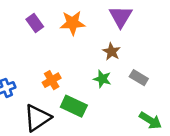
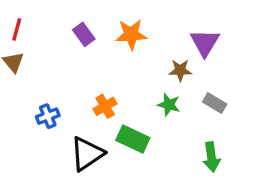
purple triangle: (121, 16) -> (205, 43), moved
brown star: (111, 52) -> (180, 70), turned -30
green arrow: (150, 120) -> (211, 157), moved, turned 50

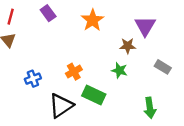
purple rectangle: (84, 34) -> (48, 13), moved
orange star: (131, 34) -> (93, 20), turned -30
gray rectangle: (215, 103) -> (163, 67), moved

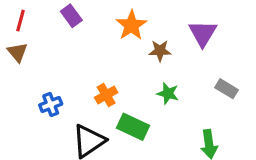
brown star: (128, 46) -> (160, 51), moved

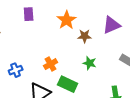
purple rectangle: (71, 16) -> (29, 14), turned 32
purple triangle: (203, 33) -> (112, 25), turned 36

